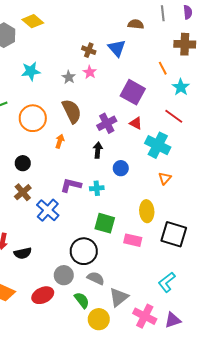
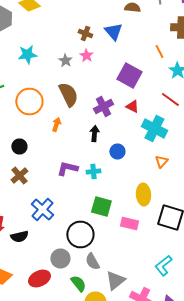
blue cross: (48, 210) -> (42, 210), moved
gray semicircle: (96, 278) -> (92, 262), turned -144

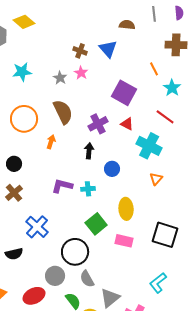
yellow ellipse: (143, 194) -> (126, 209), moved
green square: (101, 206) -> (96, 224), turned 35

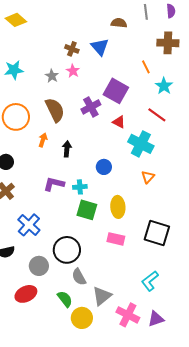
purple cross: (98, 124) -> (91, 107), moved
black arrow: (89, 151) -> (67, 149), moved
green square: (96, 224) -> (87, 210), moved, turned -35
gray circle: (55, 276) -> (39, 266), moved

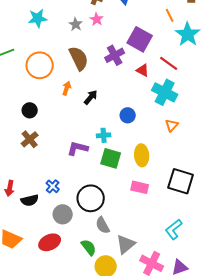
cyan star: (164, 86) -> (188, 34), size x1.4
red line: (157, 115) -> (169, 63), moved
black arrow: (67, 149) -> (91, 97), turned 35
purple L-shape: (54, 184) -> (78, 148), moved
blue cross: (29, 225) -> (53, 186), moved, size x0.6

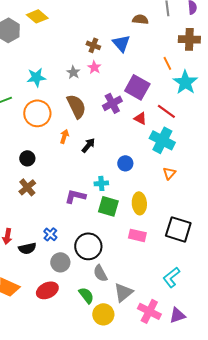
cyan star: (38, 18) -> (36, 77), moved

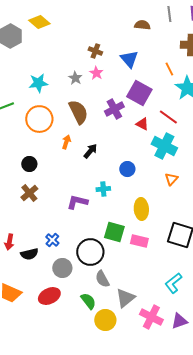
blue triangle: (121, 43) -> (129, 59), moved
green square: (108, 206) -> (114, 232), moved

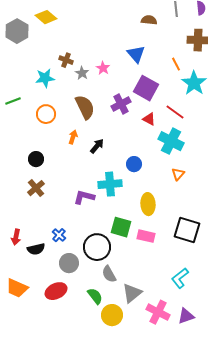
brown cross: (95, 51) -> (66, 60), moved
orange circle: (39, 119) -> (46, 114), size x0.7
cyan cross: (103, 189) -> (110, 184), size x1.6

